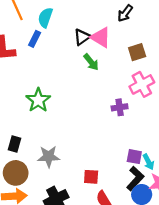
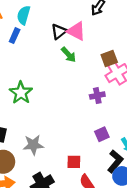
brown square: (137, 52) -> (109, 59), moved
purple square: (134, 157) -> (102, 134), moved, turned -32

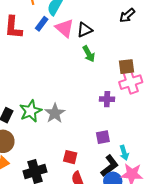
pink triangle: (76, 31) -> (65, 28), moved
green star: (21, 93) -> (31, 111), moved
gray star: (33, 145) -> (55, 113), moved, turned 30

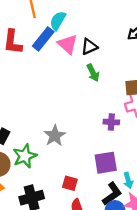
blue rectangle: (42, 24) -> (43, 39), size x1.5
green star: (31, 111) -> (25, 156), moved
purple square: (103, 137) -> (106, 163), size x1.5

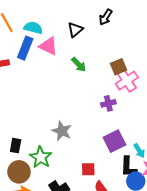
cyan semicircle: (58, 21) -> (33, 28), turned 90
black triangle: (89, 47) -> (75, 30), moved
black L-shape: (112, 194) -> (129, 167), turned 145

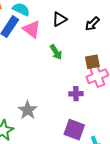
black arrow: (106, 17) -> (92, 24), moved
purple square: (114, 141) -> (74, 130), turned 35

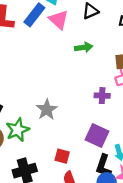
green arrow: (56, 52) -> (84, 47), turned -70

